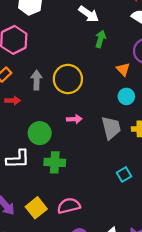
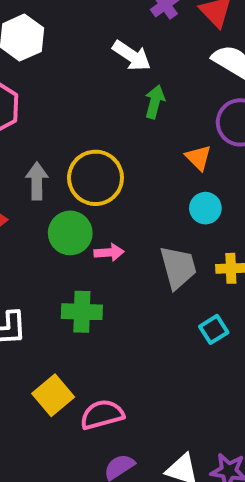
green circle: (40, 133) -> (70, 233), moved
green cross: (55, 162) -> (82, 312), moved
cyan square: (124, 174) -> (214, 329), moved
yellow square: (36, 208) -> (53, 395), moved

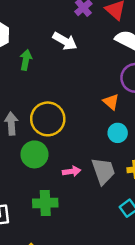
green arrow: (155, 102) -> (26, 60), moved
pink arrow: (109, 252) -> (72, 171), moved

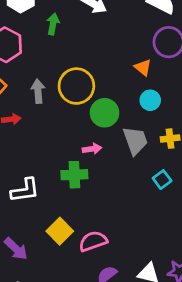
green circle: (34, 154) -> (105, 113), moved
pink arrow: (72, 171) -> (92, 149), moved

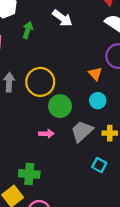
gray trapezoid: (135, 141) -> (82, 131), turned -120
green cross: (74, 175) -> (29, 174), moved
cyan square: (162, 180) -> (99, 165), turned -32

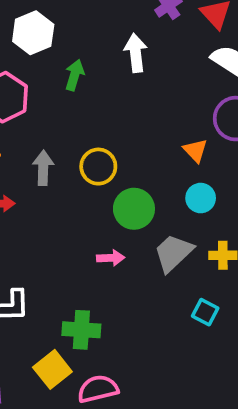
white arrow: (62, 18) -> (136, 53), turned -132
yellow circle: (40, 82) -> (98, 167), size x0.7

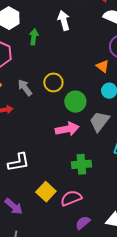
gray arrow: (43, 168) -> (25, 88), turned -30
pink arrow: (111, 258) -> (67, 129), size x1.6
green cross: (81, 330) -> (81, 164), moved

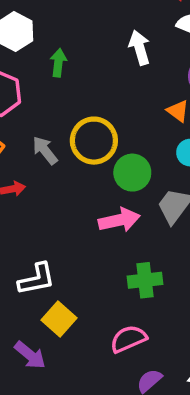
white arrow: (64, 20) -> (140, 48), moved
yellow circle: (53, 82) -> (94, 141), size x1.4
yellow square: (46, 192) -> (59, 319), moved

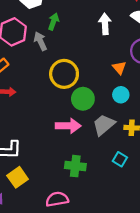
gray arrow: (45, 150) -> (40, 41), moved

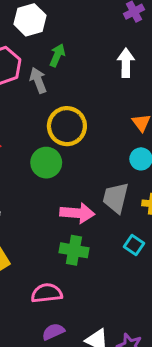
green circle: (83, 99) -> (46, 163), moved
gray trapezoid: (104, 125) -> (116, 198), turned -40
pink arrow: (68, 126) -> (77, 213), moved

